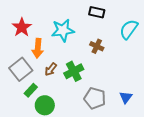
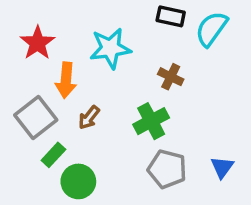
cyan semicircle: (129, 29) -> (211, 29), moved
green cross: (74, 71) -> (151, 121), moved

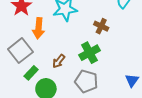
brown arrow: (89, 118) -> (59, 61), moved
gray pentagon: (167, 169) -> (86, 81), moved

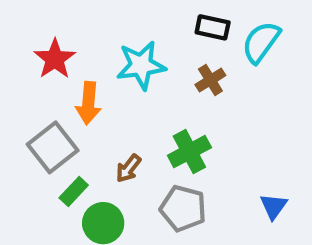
brown cross: (101, 26) -> (210, 80), moved, turned 32

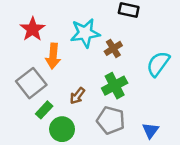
cyan semicircle: (261, 42) -> (158, 64), moved
brown cross: (210, 80) -> (113, 48), moved
blue triangle: (274, 206) -> (150, 130), moved

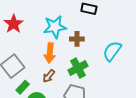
brown cross: (113, 48) -> (77, 39), turned 32
orange arrow: (53, 56) -> (50, 53), moved

